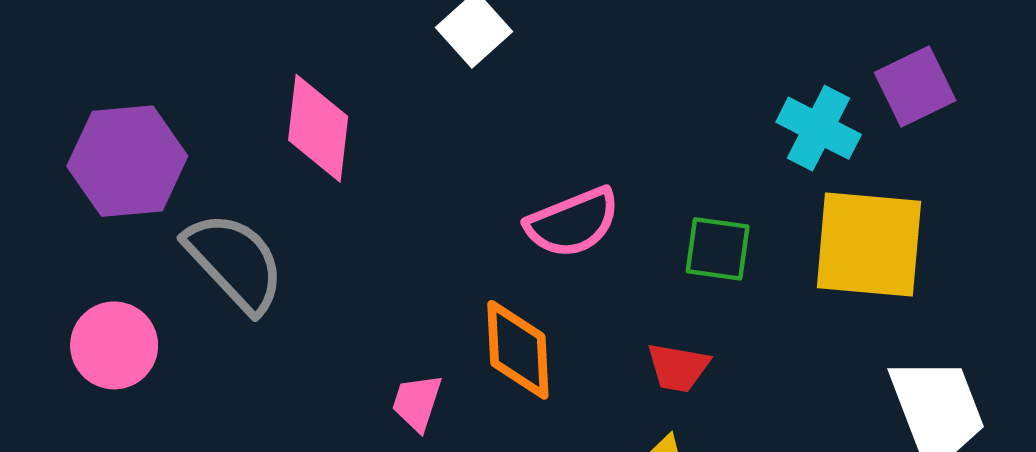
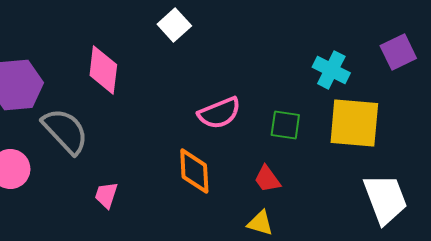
purple square: (915, 87) -> (398, 52), moved
red trapezoid: (678, 367) -> (267, 179), turned 44
pink trapezoid: (417, 402) -> (106, 195), moved

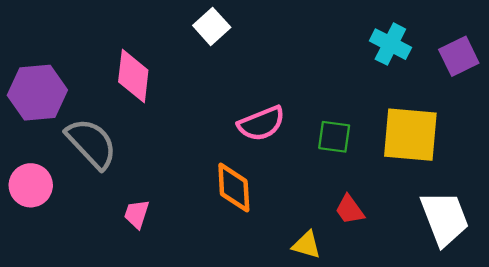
cyan cross: (331, 70) -> (390, 44), moved
red trapezoid: (267, 179) -> (350, 210), moved

